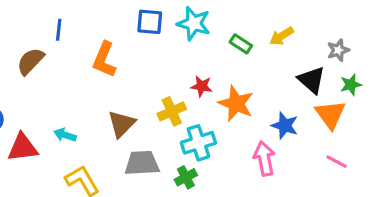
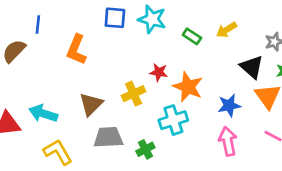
blue star: (285, 126) -> (229, 105), turned -30
cyan arrow: (65, 135) -> (43, 113), size x1.5
cyan cross: (198, 143) -> (173, 120), moved
pink arrow: (264, 158) -> (228, 141), moved

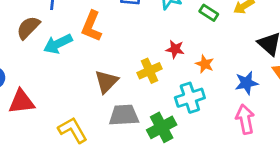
orange star: (188, 87) -> (205, 64), size x0.6
cyan arrow: (43, 113) -> (58, 44), moved, turned -44
green cross: (145, 149) -> (162, 127), size x1.5

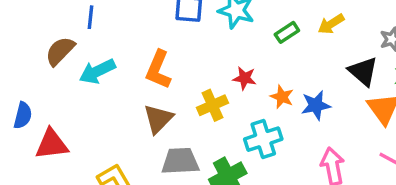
green rectangle: (209, 13) -> (287, 32), turned -66
orange L-shape: (92, 26) -> (158, 70), moved
blue star: (247, 83) -> (316, 105), moved

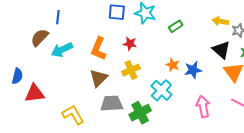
yellow arrow: (331, 24) -> (220, 21), moved, turned 42
red star: (245, 78) -> (130, 44), moved
cyan cross: (263, 139) -> (161, 90), turned -30

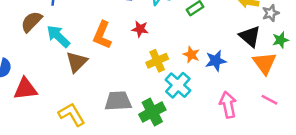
cyan arrow: (62, 50) -> (58, 36), turned 70
yellow cross: (131, 70) -> (157, 61), moved
brown triangle: (98, 78) -> (77, 62), moved

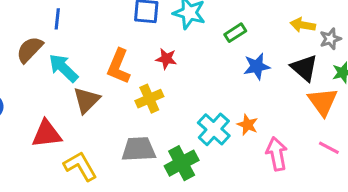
orange star: (191, 55) -> (248, 125), moved
yellow cross: (157, 61) -> (149, 99), moved
blue star: (216, 61) -> (257, 66), moved
red triangle: (25, 89) -> (47, 134), moved

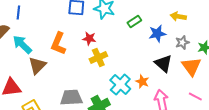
gray star: (330, 39) -> (182, 42), moved
blue star: (257, 66) -> (157, 34), moved
black triangle: (304, 68) -> (163, 64), moved
yellow cross: (149, 99) -> (98, 58), moved

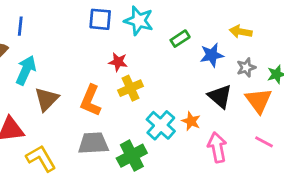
cyan arrow: (22, 44) -> (26, 70), turned 70
orange L-shape: (58, 44) -> (91, 101), moved

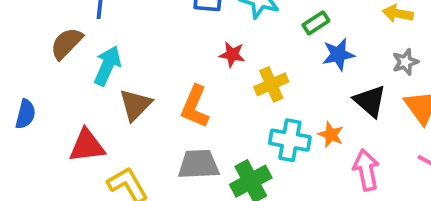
blue star: (212, 55) -> (338, 55), moved
yellow cross: (130, 88) -> (271, 84), moved
cyan cross: (161, 125) -> (290, 140), turned -32

